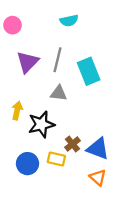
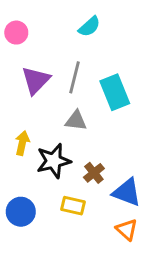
cyan semicircle: (69, 21) -> (89, 27), turned -30
brown cross: (72, 144) -> (94, 173), moved
blue circle: (28, 164) -> (21, 212), moved

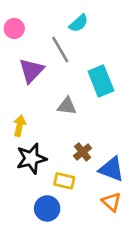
gray line: (74, 77) -> (60, 50), moved, turned -44
black star: (54, 161) -> (31, 159), moved
blue circle: (21, 212) -> (47, 208), moved

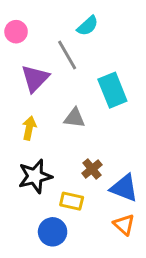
yellow arrow: (20, 126) -> (29, 128), moved

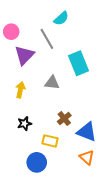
pink circle: (16, 32) -> (11, 32), moved
black star: (35, 176) -> (24, 124), size x0.6

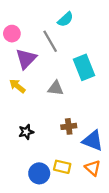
yellow arrow: (20, 90) -> (17, 86), moved, turned -63
brown cross: (64, 118) -> (69, 126), turned 32
yellow rectangle: (50, 141) -> (62, 167), moved

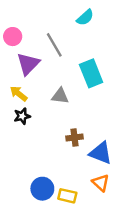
cyan semicircle: (65, 19) -> (85, 17), moved
black star: (26, 132) -> (22, 116), moved
yellow rectangle: (62, 167) -> (67, 196), moved

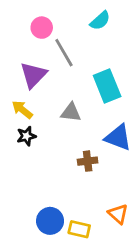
pink circle: (13, 37) -> (42, 28), moved
blue triangle: (101, 153) -> (118, 137), moved

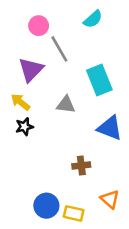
brown cross: (88, 161) -> (81, 165), moved

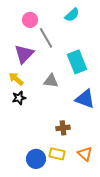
yellow rectangle: (74, 213) -> (57, 154), moved

